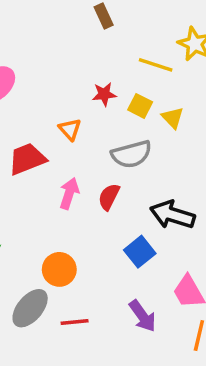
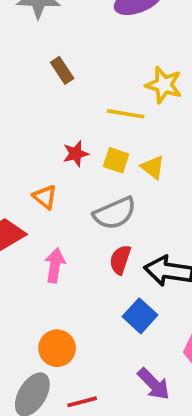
red semicircle: (109, 197) -> (120, 260), moved

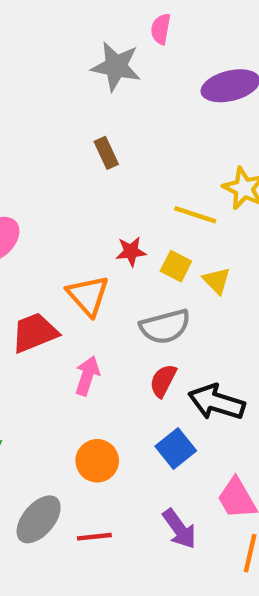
brown rectangle: (62, 70) -> (106, 153), moved
orange triangle: (45, 197) -> (88, 295), size x1.5
orange circle: (57, 348) -> (97, 461), moved

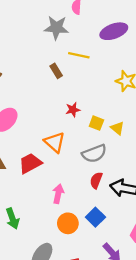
yellow line: (195, 215) -> (79, 55), moved
red star: (131, 251) -> (73, 110), moved
pink arrow: (87, 376) -> (58, 194), moved
blue square: (176, 448) -> (95, 217), moved

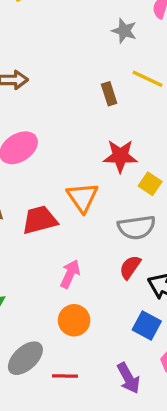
gray star: (56, 28) -> (124, 31), size x0.7
red star: (73, 110) -> (120, 156), size x1.5
blue square: (95, 217) -> (147, 326), moved, turned -30

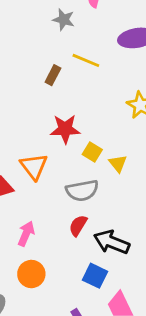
brown rectangle: (109, 94) -> (53, 75), turned 48

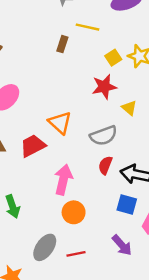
red star: (65, 129) -> (104, 87), moved
yellow square: (92, 152) -> (113, 58), moved, turned 35
pink arrow: (26, 234) -> (63, 180), size x1.4

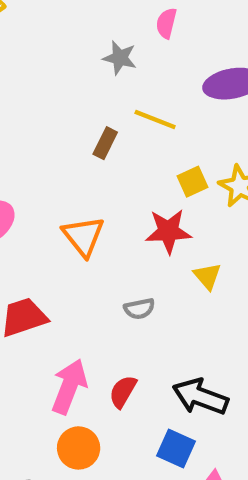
orange triangle: (60, 123) -> (83, 236), moved
gray semicircle: (104, 136) -> (139, 309), moved, size x0.6
red semicircle: (105, 165) -> (123, 392), moved

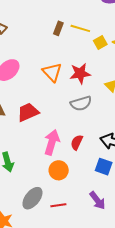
yellow line: (155, 120) -> (80, 28), moved
red star: (168, 231) -> (80, 73), moved
gray semicircle: (139, 309) -> (81, 103), size x1.5

